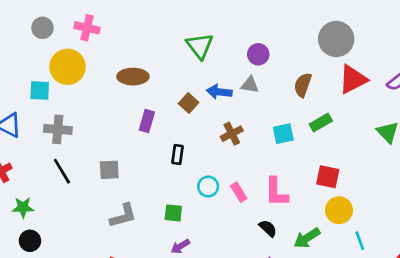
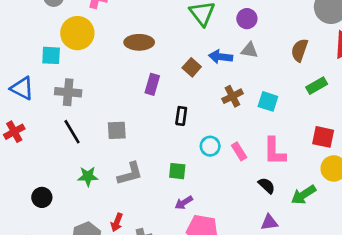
purple circle: (258, 54) -> (247, 19), moved
cyan square: (283, 134) -> (268, 101), moved, turned 30
green star: (23, 207) -> (88, 176), moved

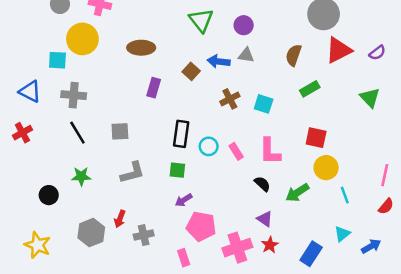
black rectangle: (181, 116) -> (181, 134), moved, size x1.5
green star: (88, 176) -> (81, 176), moved
purple triangle: (269, 222) -> (265, 219), turned 42

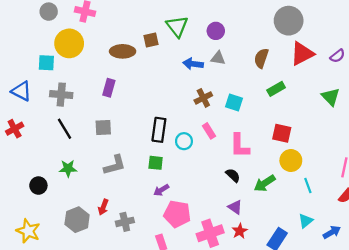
brown square: (191, 71) -> (151, 40), moved, turned 35
purple rectangle: (154, 88) -> (109, 88), moved
pink rectangle: (236, 151) -> (209, 131), moved

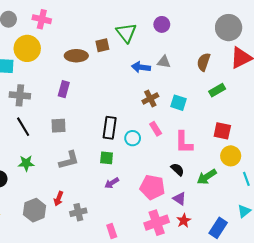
purple circle: (216, 31) -> (162, 24), moved
pink pentagon: (177, 214) -> (152, 187), moved

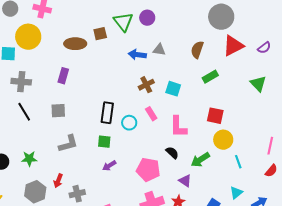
purple circle: (162, 24) -> (147, 18), moved
green star: (26, 163) -> (29, 159), moved
purple triangle: (180, 199) -> (185, 181), moved

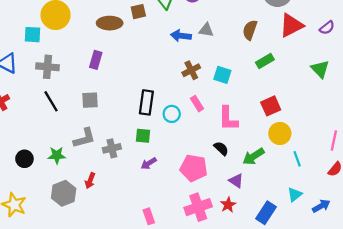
red square: (215, 116) -> (271, 106), turned -36
gray L-shape: (68, 144) -> (84, 138), moved
gray cross: (77, 194) -> (112, 148), moved

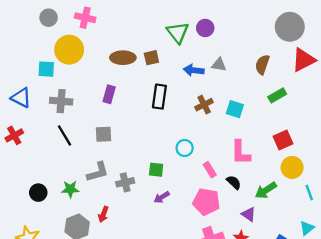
brown square: (138, 12) -> (151, 58), moved
black rectangle: (146, 102) -> (159, 97), moved
pink rectangle: (197, 104) -> (210, 170), moved

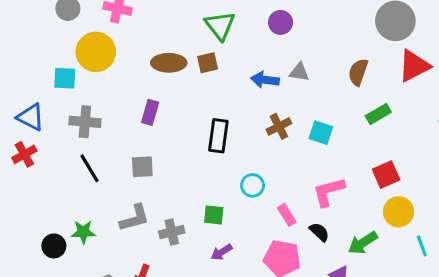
green triangle: (178, 33) -> (220, 26), moved
black rectangle: (159, 97) -> (218, 136), moved
red cross: (14, 135) -> (24, 154), moved
pink L-shape: (241, 153) -> (329, 192), turned 75
green star: (70, 189) -> (83, 232), moved

